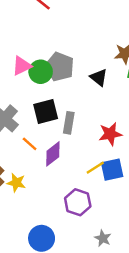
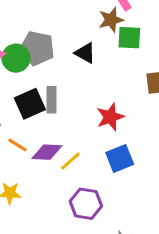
gray rectangle: (69, 123) -> (51, 100), moved
purple diamond: (53, 154) -> (47, 152), turned 50
yellow line: (95, 168) -> (71, 161), moved

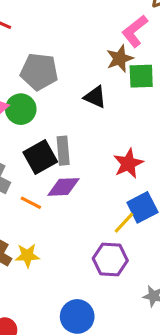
gray pentagon: (37, 48) -> (39, 72), moved
purple diamond: (47, 152) -> (64, 187), moved
yellow line: (71, 161) -> (124, 223), moved

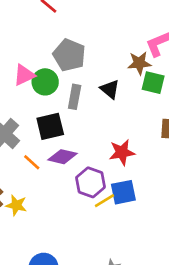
gray rectangle: (63, 151) -> (75, 97), moved
purple hexagon: (110, 260) -> (91, 182), moved

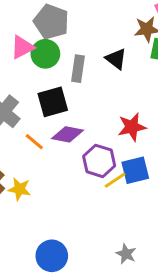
gray pentagon: (69, 55) -> (51, 22), moved

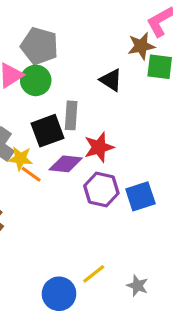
gray rectangle: (78, 69) -> (71, 115), moved
red star: (132, 127) -> (99, 147), moved
yellow line: (115, 180) -> (94, 274), moved
yellow star: (19, 189) -> (20, 158), moved

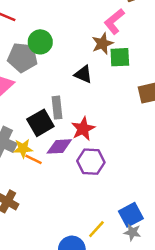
green circle: (36, 80) -> (40, 42), moved
blue square: (140, 196) -> (131, 215), moved

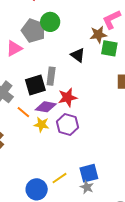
yellow star: (23, 148) -> (41, 125), moved

